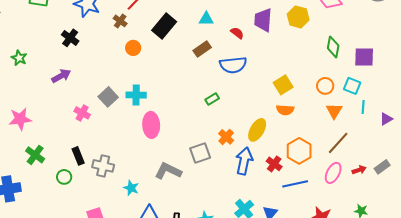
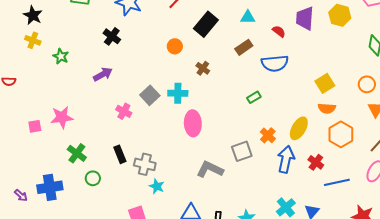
brown cross: (120, 21) -> (203, 68), moved
orange hexagon: (299, 151) -> (341, 134), moved
green circle: (64, 177) -> (93, 178), moved
cyan star: (131, 188) -> (157, 186), moved

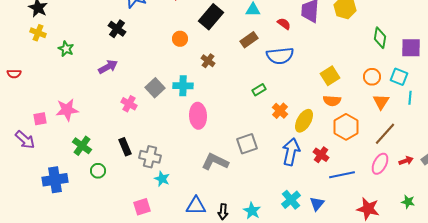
orange cross: (268, 135) -> (280, 111), moved
purple arrow: (21, 195) -> (25, 140), moved, size x1.5

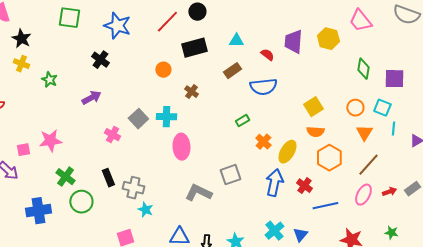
black rectangle: (211, 17) -> (194, 48), turned 35
green circle: (98, 171) -> (81, 202), size x1.5

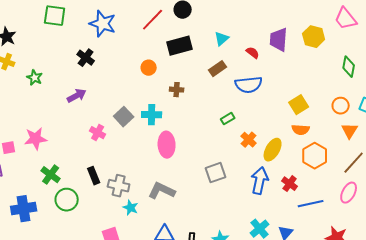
cyan triangle: (236, 41) -> (222, 39), turned -42
brown cross: (191, 92) -> (177, 90), turned -32
gray L-shape: (198, 193) -> (162, 191), moved

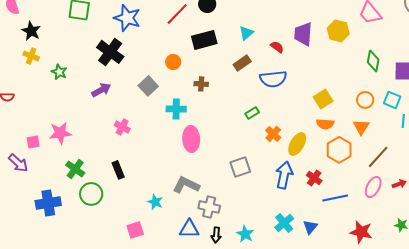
black cross: (86, 58) -> (110, 52), size x1.5
gray square: (124, 117) -> (148, 86), moved
orange triangle: (350, 131) -> (361, 127), moved
gray cross: (119, 186) -> (209, 207), moved

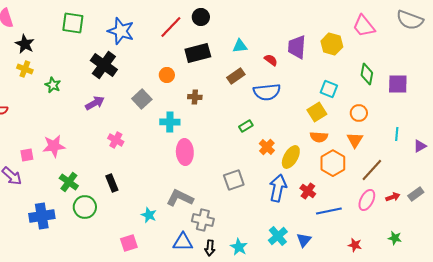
cyan triangle: (246, 33) -> (240, 46), turned 35
cyan square: (392, 100) -> (329, 89), moved
red star: (361, 232) -> (355, 245), size x0.6

